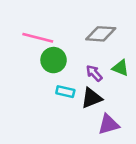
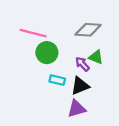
green triangle: (120, 68) -> (96, 57), moved
purple triangle: (109, 124) -> (77, 109), moved

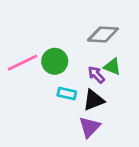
pink line: (33, 33) -> (23, 63), moved, turned -40
purple triangle: (77, 109) -> (90, 127), turned -30

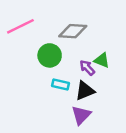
gray diamond: (103, 34) -> (73, 31), moved
pink line: (23, 63) -> (20, 26), moved

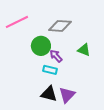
purple arrow: (87, 68) -> (56, 56), moved
black triangle: (85, 91) -> (49, 94), moved, turned 36

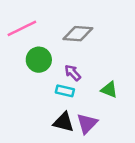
green circle: (41, 46) -> (39, 60), moved
green triangle: (84, 50) -> (109, 90), moved

